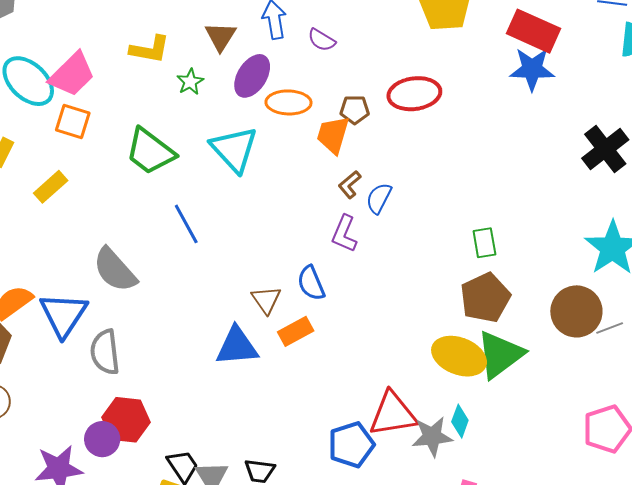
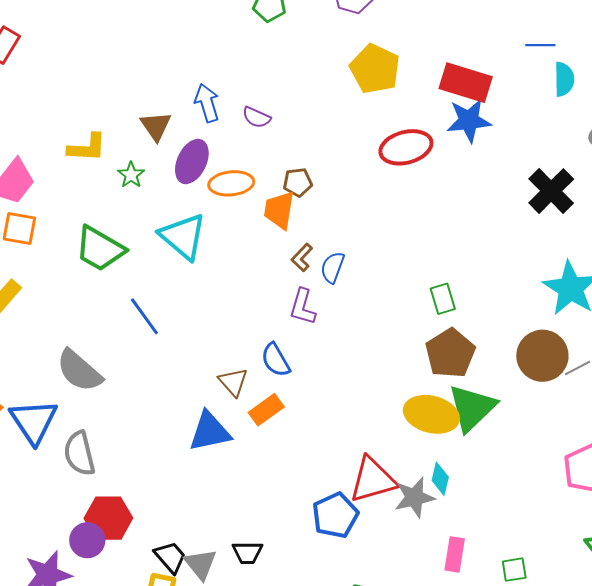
red ellipse: (414, 94) -> (406, 147), moved

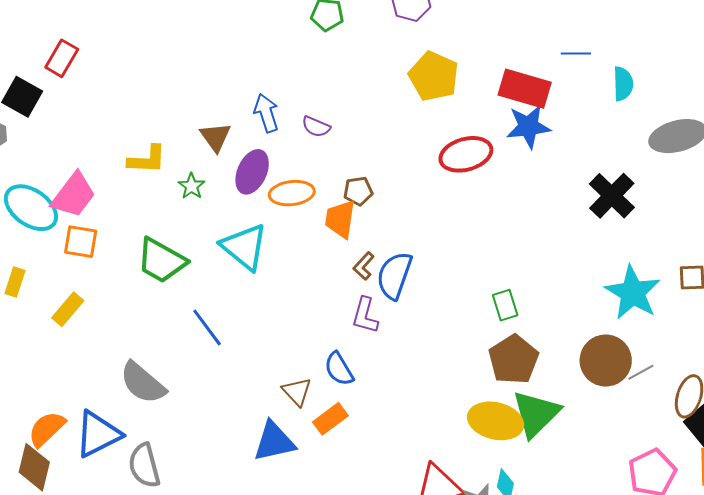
blue line: (540, 45) -> (576, 54), moved
blue semicircle: (333, 267) -> (394, 276), size x1.5
blue triangle: (34, 421) -> (98, 434), turned 38

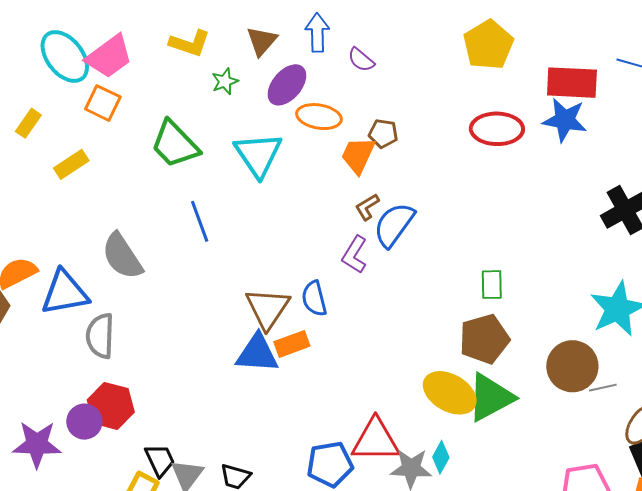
red rectangle: (525, 89) -> (572, 83), turned -30
brown triangle: (297, 392) -> (267, 308), size x1.5
blue triangle: (274, 442) -> (257, 353), moved

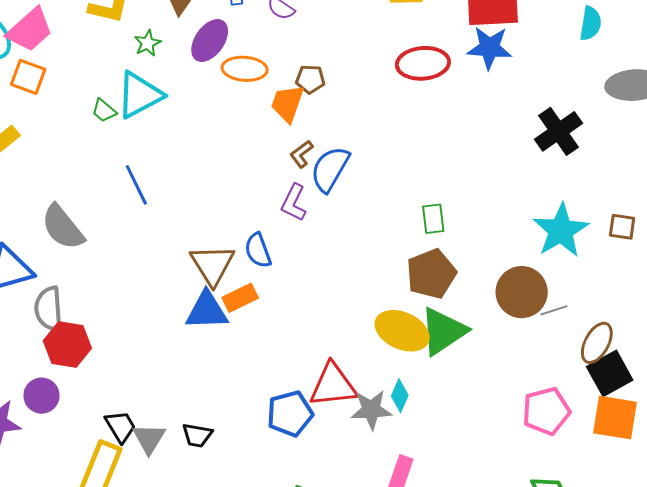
green trapezoid: (175, 144) -> (104, 111), size x0.5
cyan triangle: (258, 155) -> (140, 95), moved, turned 42
red hexagon: (111, 406) -> (67, 344), moved

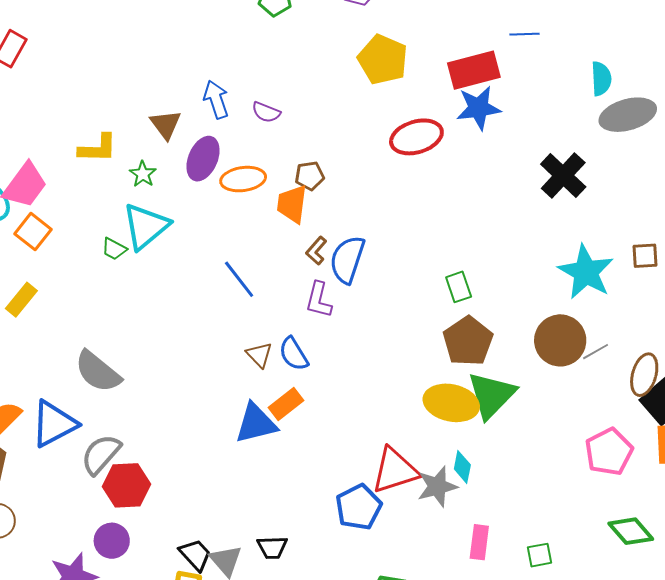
cyan semicircle: (591, 23) -> (601, 79), moved
orange square: (28, 77) -> (33, 232), turned 30
blue line: (136, 185) -> (239, 279), moved
brown triangle: (212, 265) -> (259, 355), moved, size x0.6
gray semicircle: (49, 309) -> (101, 454), turned 57

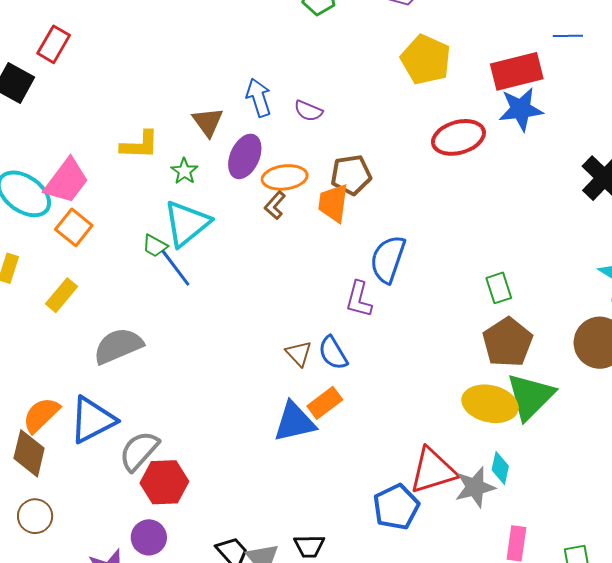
brown pentagon: (309, 176) -> (351, 175), size x1.4
brown L-shape: (316, 251) -> (275, 205), moved
blue line: (239, 279) -> (176, 268), moved
gray semicircle: (98, 372) -> (118, 346), moved, turned 117

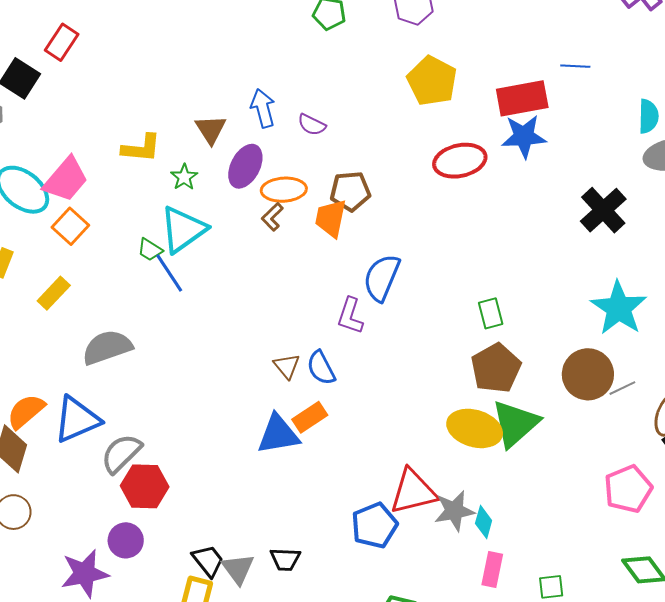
cyan diamond: (500, 468) -> (484, 522), moved

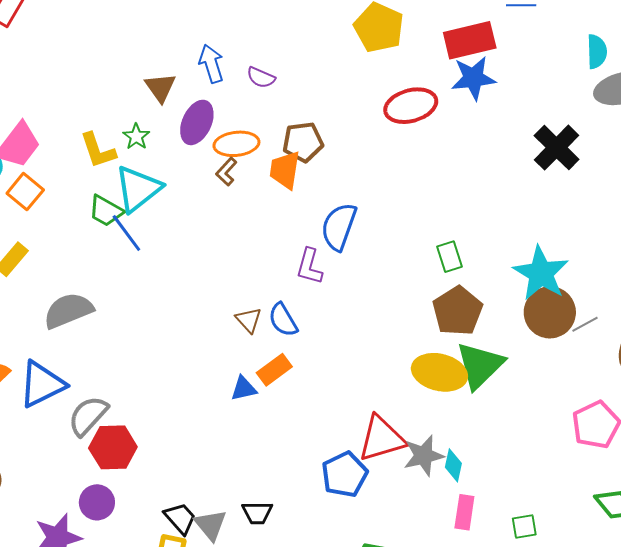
yellow L-shape: (141, 148) -> (98, 150), moved, turned 69
green trapezoid: (150, 250) -> (106, 211), size x1.4
cyan star: (619, 308) -> (541, 273), moved
blue triangle: (278, 434) -> (244, 388), size x0.6

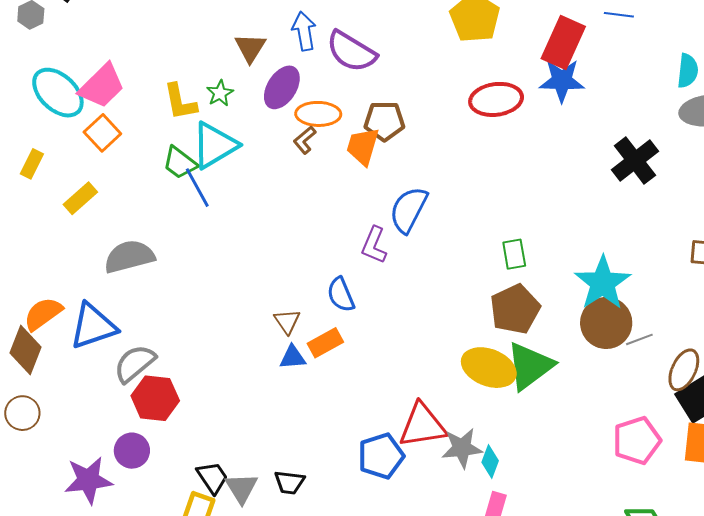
red rectangle: (470, 40) -> (563, 42), turned -60
purple semicircle: (261, 77) -> (351, 51), size x1.8
brown triangle: (249, 320) -> (287, 321), moved

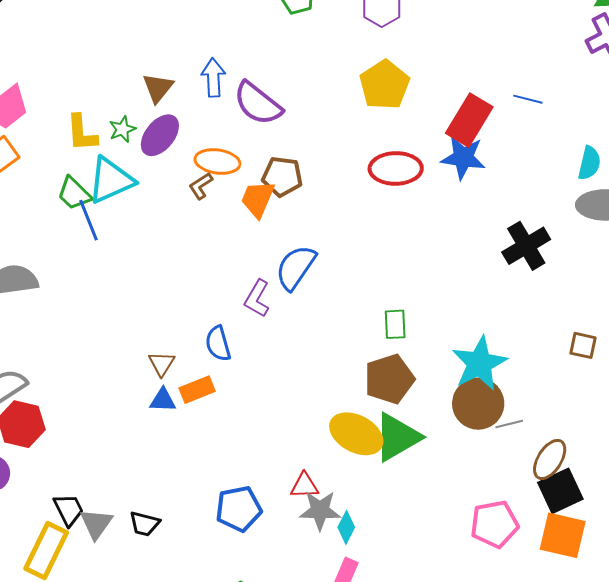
purple ellipse: (282, 87) -> (160, 135), moved
red triangle: (423, 425) -> (304, 486), moved, size x0.6

